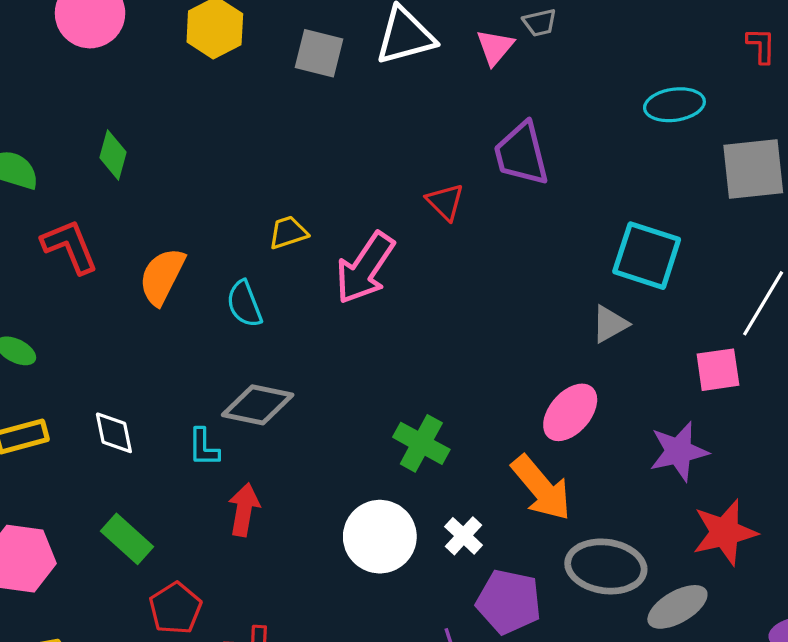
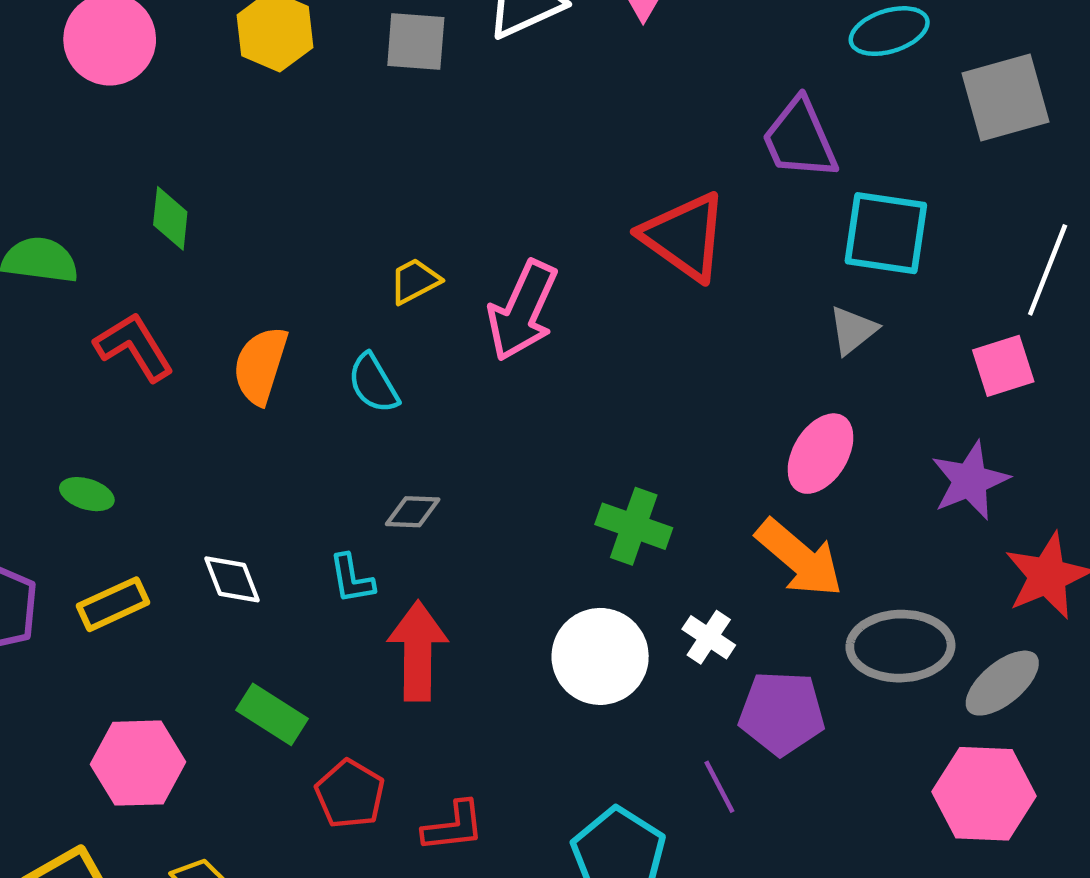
purple trapezoid: (521, 154) -> (800, 139), moved
red triangle: (445, 202) -> (685, 237), moved, size x1.8
gray diamond: (258, 405) -> (413, 512), size x0.6
red arrow: (244, 510) -> (418, 651), size x1.4

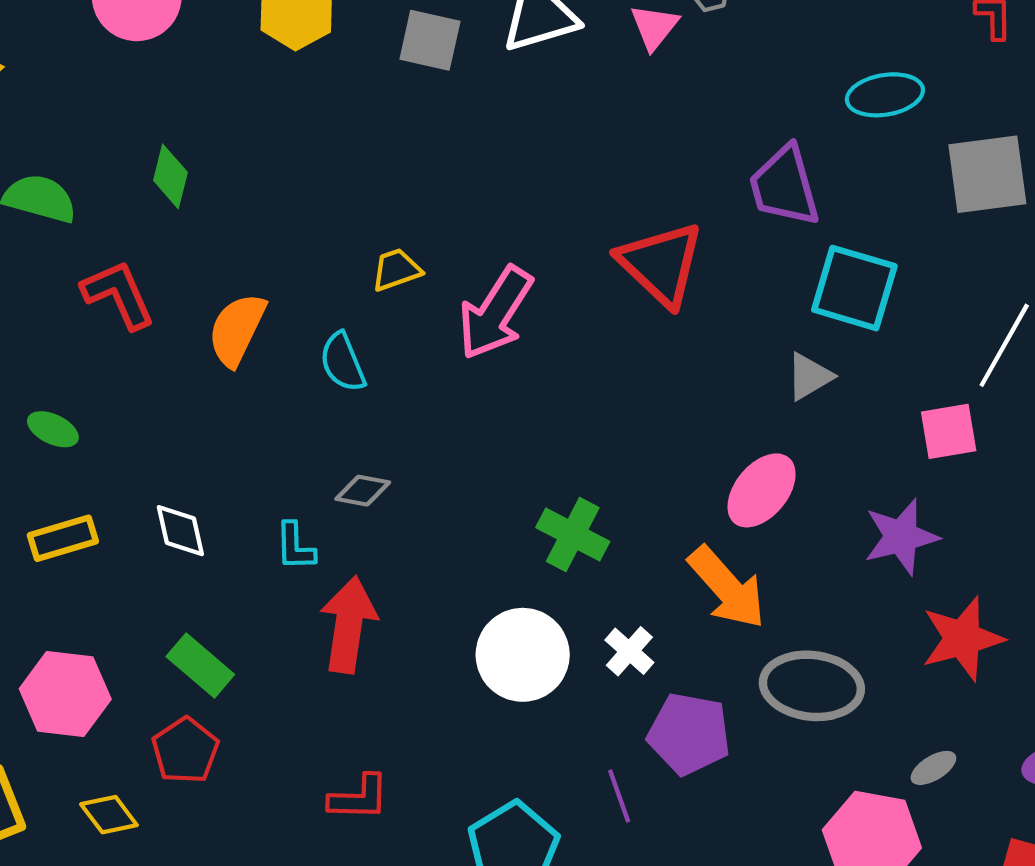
gray ellipse: (1002, 683) -> (933, 768), moved, size x0.6
red pentagon: (350, 794) -> (185, 750), moved

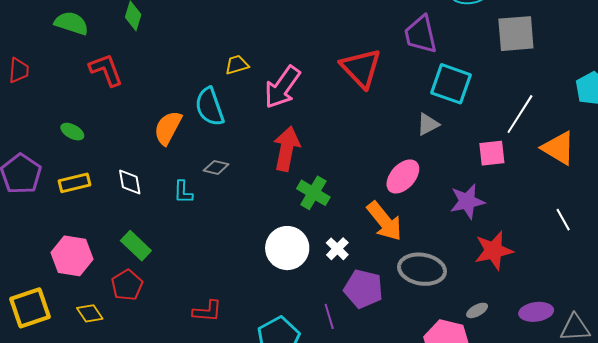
orange semicircle: (237, 330) -> (168, 128), moved
cyan semicircle: (343, 362) -> (210, 107), size x1.4
red arrow: (349, 625) -> (287, 149), moved

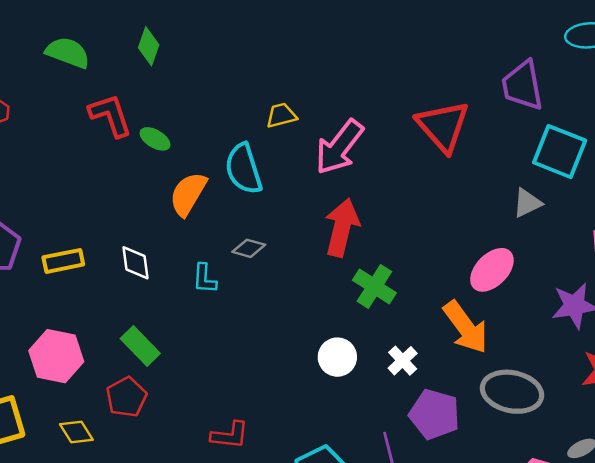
green ellipse: (72, 132) -> (155, 139), moved
white circle: (287, 248) -> (337, 357), size x0.7

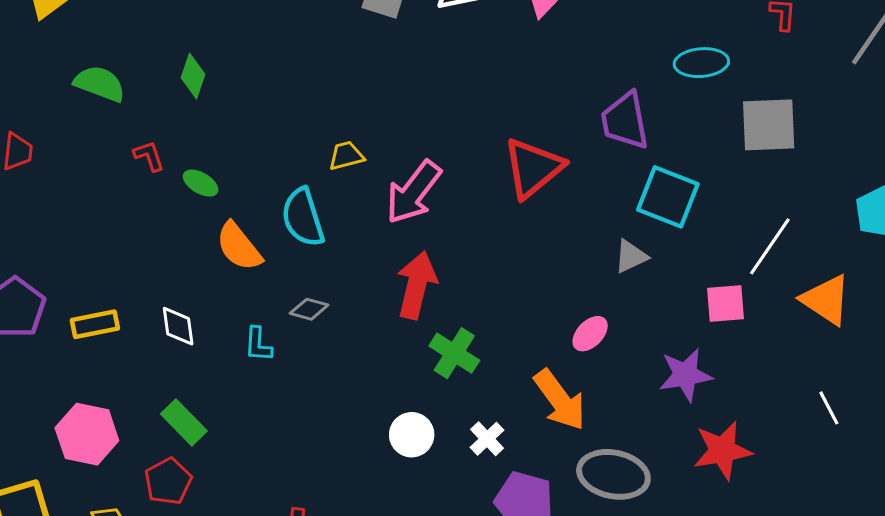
red L-shape: (110, 115) -> (149, 156), size x0.6
red triangle: (443, 126) -> (533, 168), turned 32
orange semicircle: (188, 194) -> (239, 247), turned -69
pink ellipse: (492, 270) -> (590, 334), size x0.7

